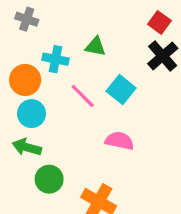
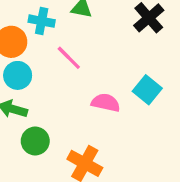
cyan square: (121, 90) -> (147, 90), moved

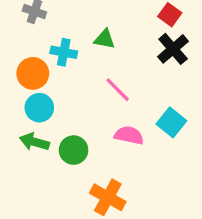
pink line: (69, 58) -> (118, 90), moved
green circle: (35, 141) -> (74, 150), moved

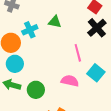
cyan cross: (64, 52) -> (30, 30), turned -35
pink line: (118, 90) -> (78, 53), moved, turned 30

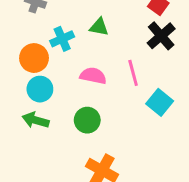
pink semicircle: (70, 81) -> (93, 76), moved
green circle: (36, 90) -> (87, 120), moved

